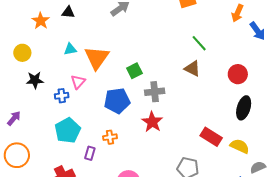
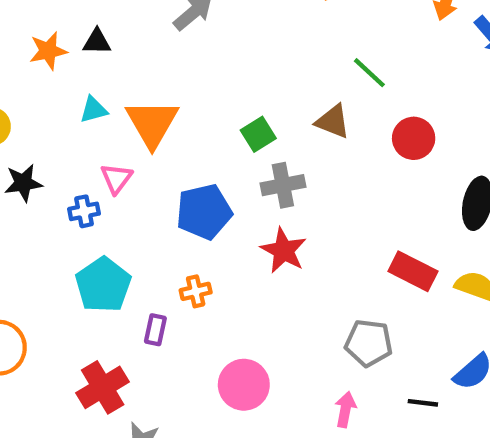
black triangle: (68, 12) -> (97, 42), moved
orange star: (41, 21) -> (48, 51), moved, turned 30
brown triangle: (192, 69) -> (333, 121), moved
green square: (134, 71) -> (258, 134), moved
red circle: (238, 74) -> (414, 138), moved

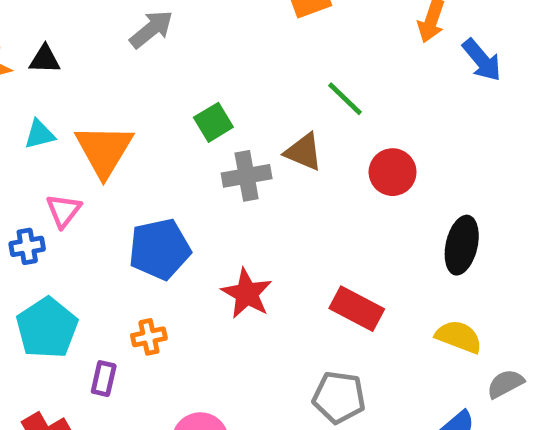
green square: (258, 134) -> (213, 122), moved
gray cross: (283, 185) -> (247, 176), moved
red rectangle: (413, 271) -> (357, 309), moved

